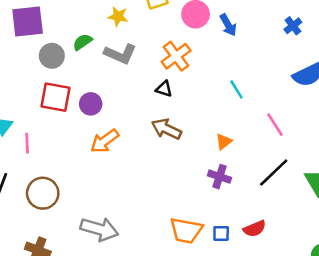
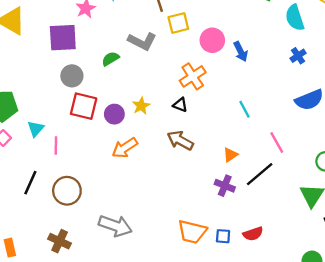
yellow star: (118, 16) -> (141, 106), moved, turned 30
gray L-shape: (120, 54) -> (142, 41), moved
gray circle: (52, 56) -> (72, 76), moved
black line: (274, 173) -> (260, 174), moved

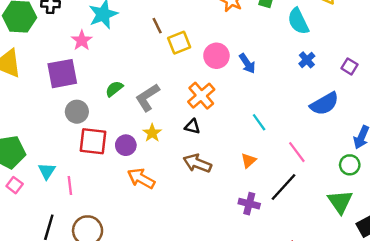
gray L-shape: (142, 41) -> (147, 97), moved, turned 128
orange arrow: (125, 148) -> (141, 178), turned 70
orange triangle: (230, 155) -> (249, 161), moved

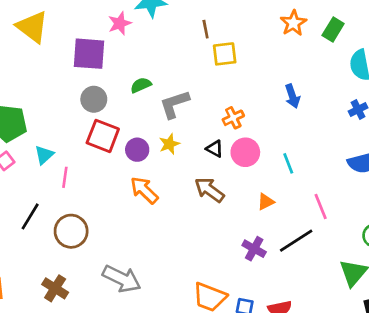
pink circle: (216, 56) -> (245, 152), moved
orange cross: (201, 96) -> (233, 118), size x0.7

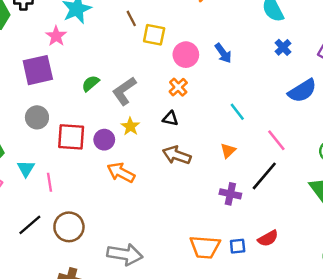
yellow square: (225, 54) -> (154, 35), turned 35
gray circle: (94, 99) -> (37, 117), moved
pink circle: (245, 152) -> (186, 55), moved
black line: (30, 216) -> (30, 225), turned 35

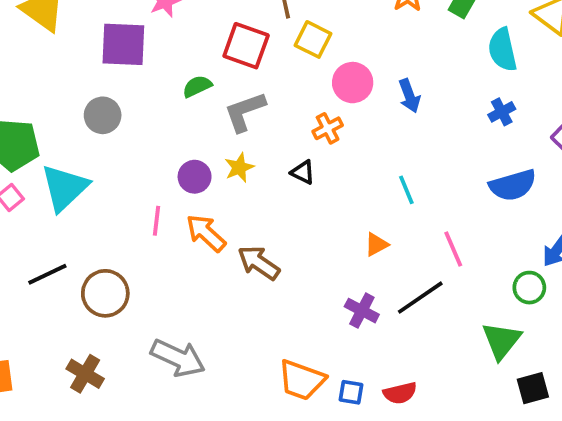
red square: (71, 137) -> (246, 46), moved
brown arrow: (177, 155) -> (259, 263), moved
cyan triangle: (26, 169) -> (65, 188), size x1.8
pink line: (50, 182) -> (157, 221), moved

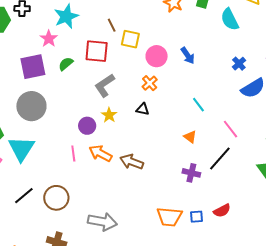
green semicircle: (197, 86) -> (66, 64), moved
blue cross: (502, 112) -> (239, 64), moved
gray circle: (103, 115) -> (31, 106), size x1.5
orange triangle: (376, 244) -> (190, 137), turned -40

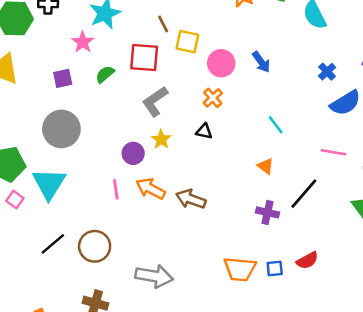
purple square: (33, 67) -> (63, 78), size x0.6
pink line: (231, 129) -> (334, 152), moved, turned -42

